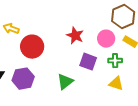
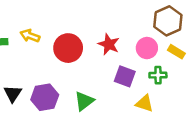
red circle: (32, 47) -> (68, 48), moved
green triangle: (65, 82) -> (84, 101), moved
yellow triangle: (116, 84) -> (144, 103), moved

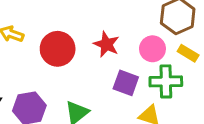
green cross: (158, 75) -> (166, 81), size x1.5

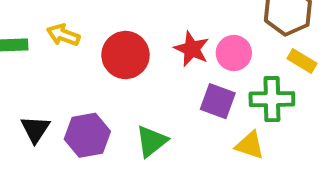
pink circle: (152, 49) -> (234, 53), moved

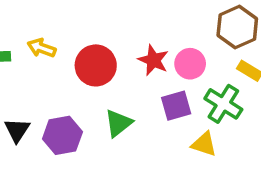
green cross: (272, 99) -> (223, 104), turned 33
purple square: (218, 101) -> (176, 106), turned -36
green triangle: (152, 141) -> (118, 123), moved

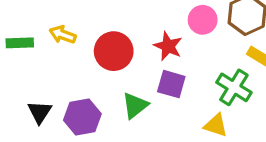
pink circle: (190, 64) -> (203, 20), moved
purple square: (176, 106) -> (171, 84), moved, turned 32

